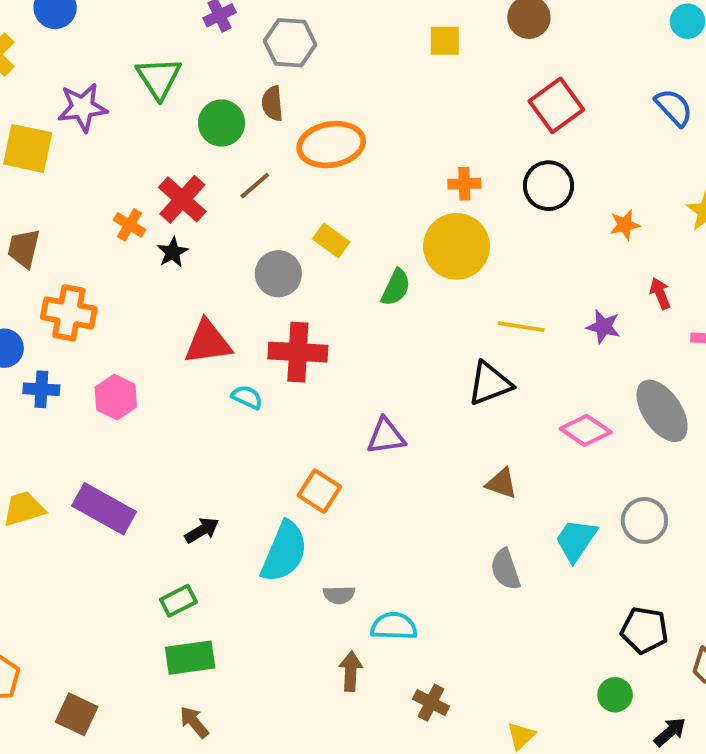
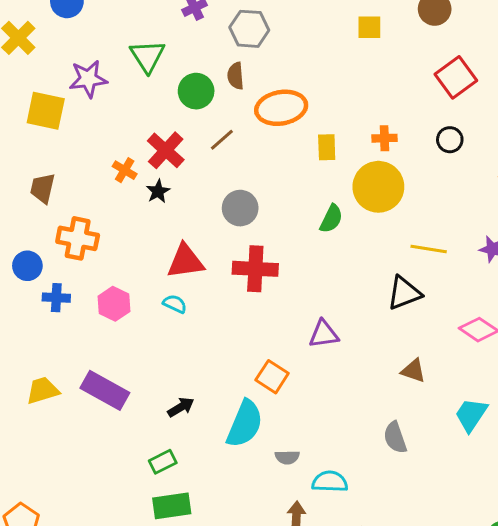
black circle: (549, 186) -> (450, 140), size x0.7
yellow rectangle: (331, 240) -> (327, 147), moved, turned 52
cyan semicircle: (247, 397) -> (175, 304), moved
gray semicircle: (505, 569) -> (395, 437), moved

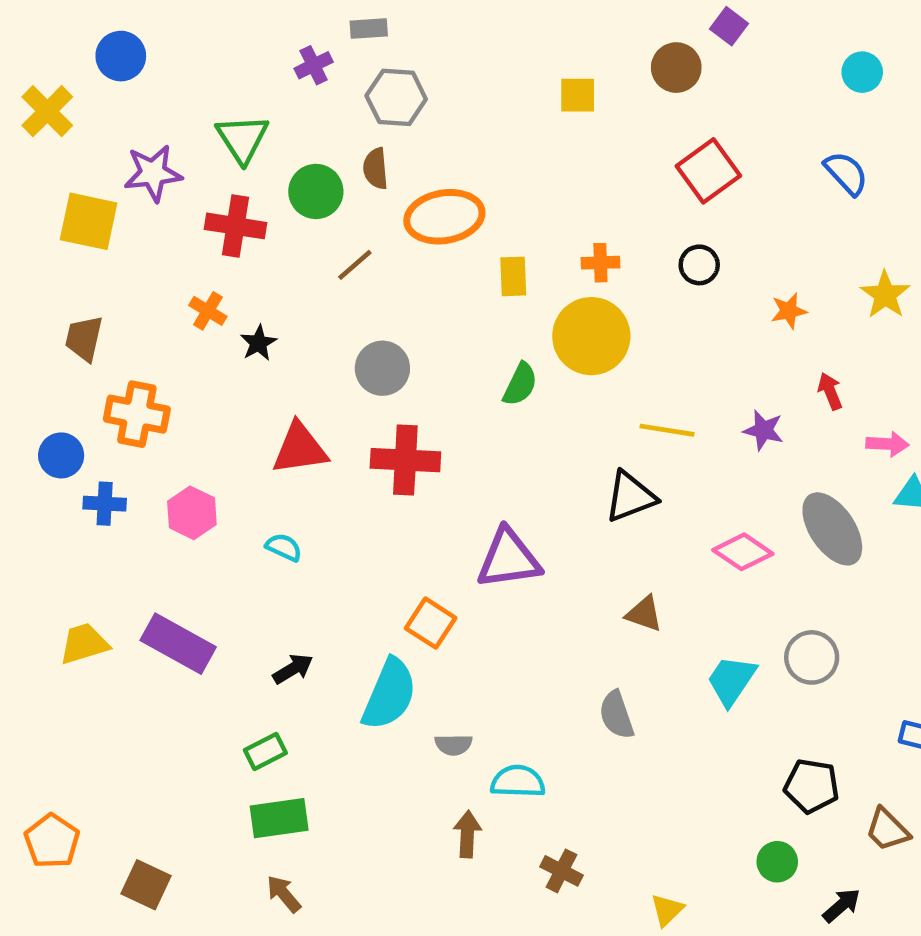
red cross: (166, 150) -> (236, 226), moved, turned -33
cyan semicircle: (175, 304) -> (284, 547), moved
purple triangle: (324, 334) -> (509, 559), size x1.4

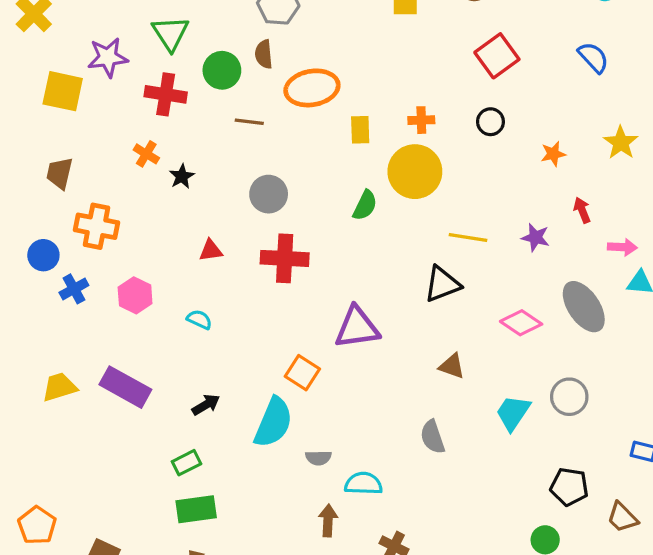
brown line: (355, 265) -> (249, 122), turned 48
red triangle: (300, 449) -> (211, 250), size x0.6
blue cross: (105, 504) -> (74, 289), turned -32

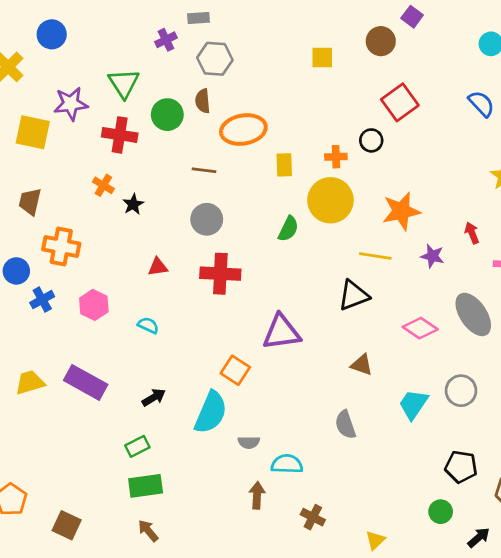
brown line: (249, 122) -> (204, 170), moved
black circle: (490, 122) -> (371, 140), moved
orange star: (553, 154) -> (401, 211), moved, size x1.8

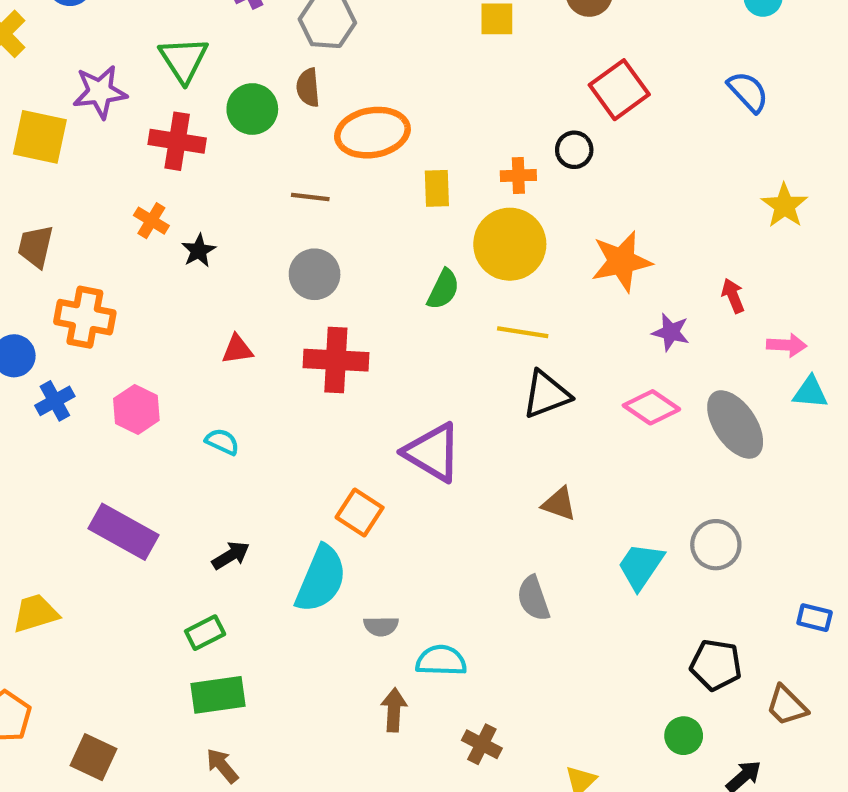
yellow line: (375, 256) -> (523, 332), moved
pink diamond: (420, 328) -> (651, 407), moved
purple triangle: (282, 332) -> (433, 452), turned 39
yellow trapezoid: (30, 382) -> (36, 613), moved

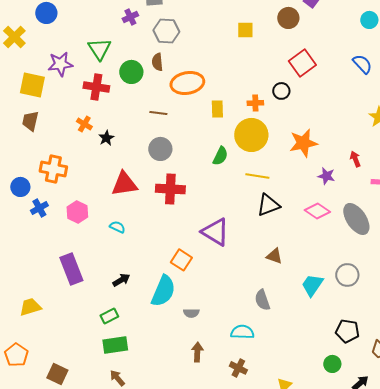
brown trapezoid: (36, 246) -> (30, 121), moved
red triangle: (237, 349) -> (124, 184), size x1.8
purple rectangle: (124, 532) -> (71, 269), turned 40
cyan semicircle: (441, 661) -> (242, 332), moved

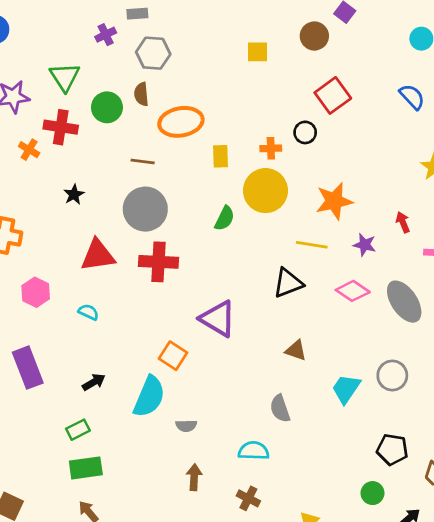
orange cross: (84, 124) -> (29, 150), moved
gray circle: (160, 149) -> (145, 209), size x1.4
yellow line: (257, 176) -> (312, 245), moved

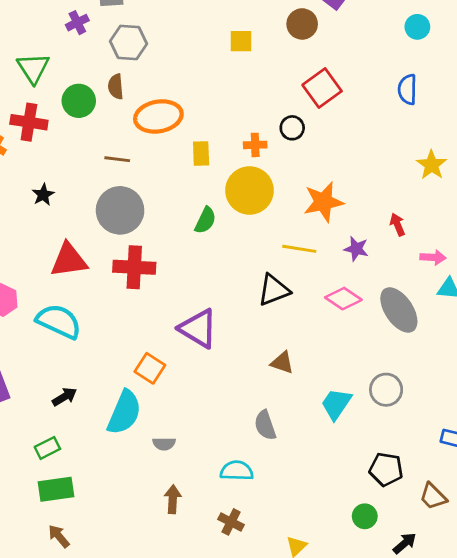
blue semicircle: (412, 97) -> (407, 89), turned -136
cyan semicircle: (88, 312) -> (59, 321), size x2.0

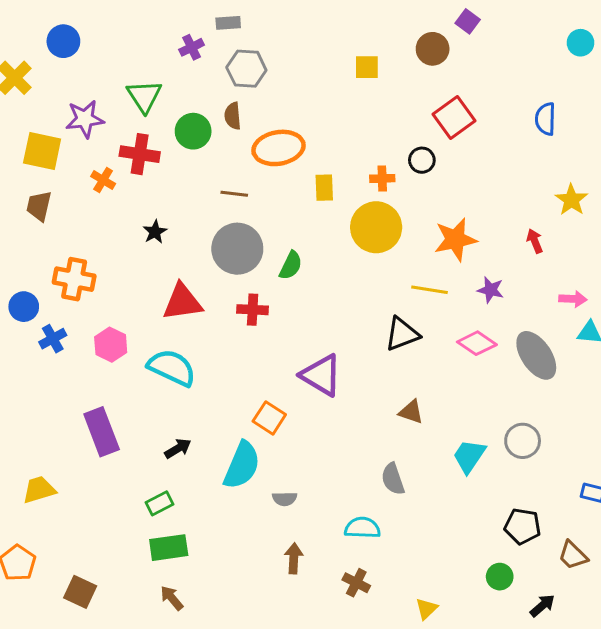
cyan circle: (417, 27) -> (581, 43), moved
green semicircle: (205, 220) -> (291, 265), moved
red arrow: (397, 225) -> (535, 241), moved
red cross: (134, 267) -> (253, 310), size x0.7

